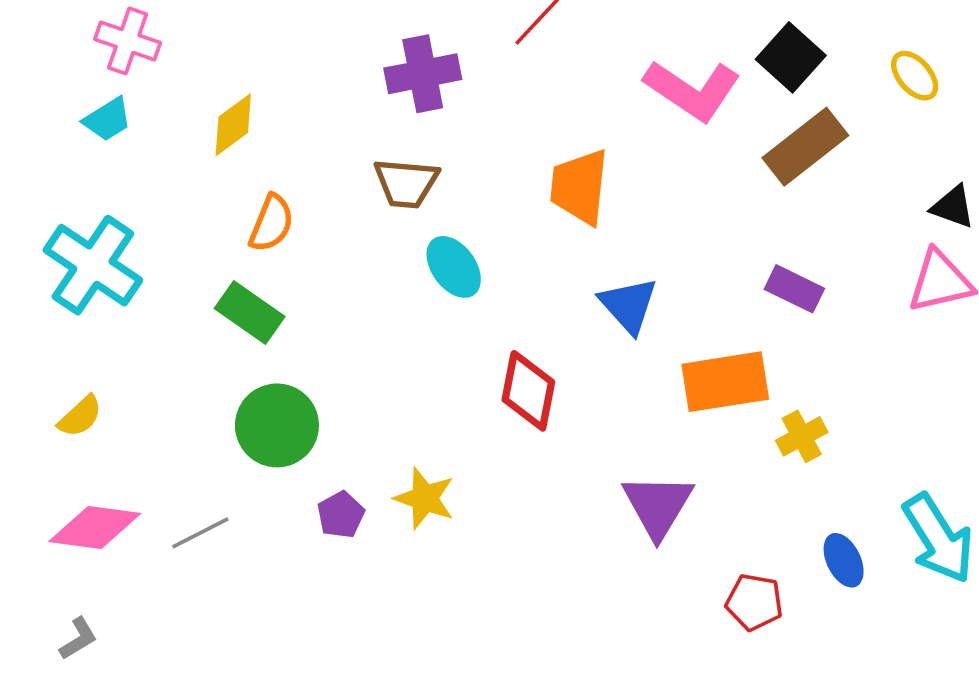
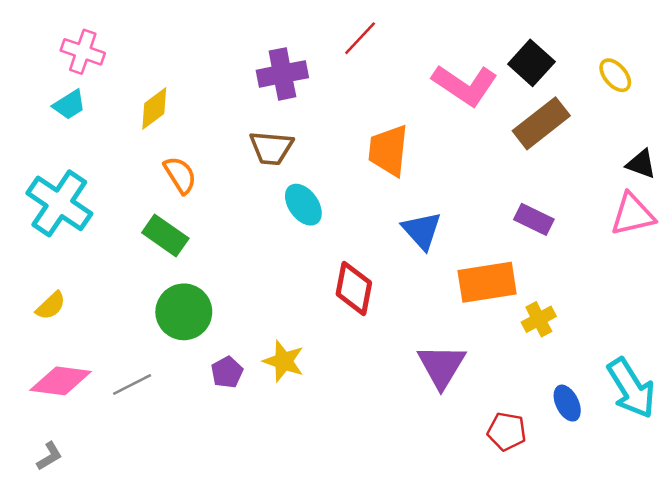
orange semicircle: (271, 223) -> (180, 175), turned -54

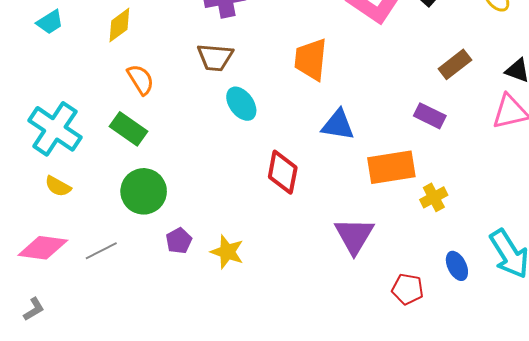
brown rectangle: (541, 123) -> (455, 64), moved, size x0.7
cyan cross: (59, 203) -> (55, 129), moved
blue triangle: (422, 231) -> (338, 125), turned -39
yellow semicircle: (51, 306) -> (58, 186), moved, turned 72
yellow star: (284, 361) -> (227, 252), moved

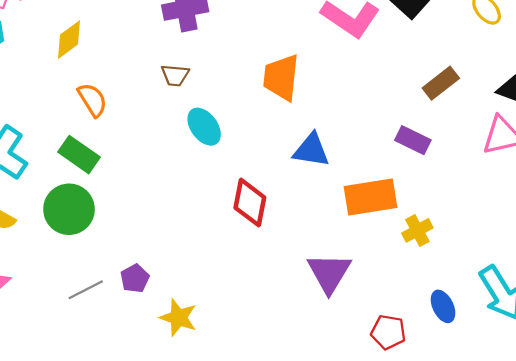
brown trapezoid: (215, 57) -> (175, 75), size x0.7
green circle: (144, 191) -> (69, 209), moved
gray line: (101, 251) -> (86, 290), moved
yellow star: (227, 252) -> (178, 318), moved

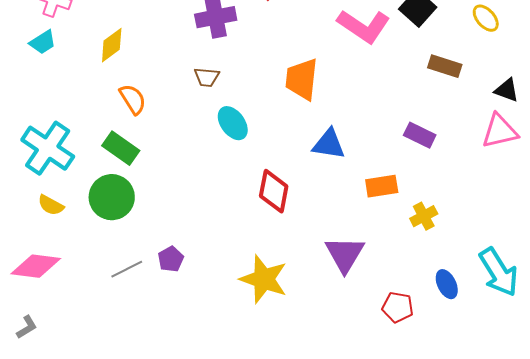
brown rectangle: (441, 83) -> (445, 66), moved, turned 56
orange rectangle: (370, 197) -> (382, 186), size x0.7
yellow star: (178, 318) -> (264, 279), moved, size x1.4

